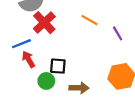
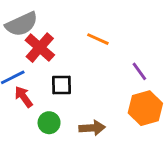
purple line: (118, 33) -> (139, 71), moved
black square: (58, 66) -> (62, 85), moved

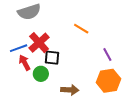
red cross: (40, 48) -> (39, 43), moved
green circle: (49, 123) -> (41, 74), moved

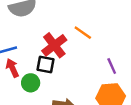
red cross: (39, 43) -> (54, 45), moved

